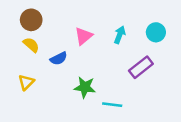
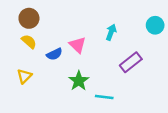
cyan circle: (156, 32) -> (155, 25), moved
pink triangle: (84, 36) -> (78, 45), moved, turned -36
green star: (85, 87) -> (79, 81), turned 30

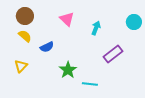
pink triangle: (78, 45) -> (67, 19), moved

